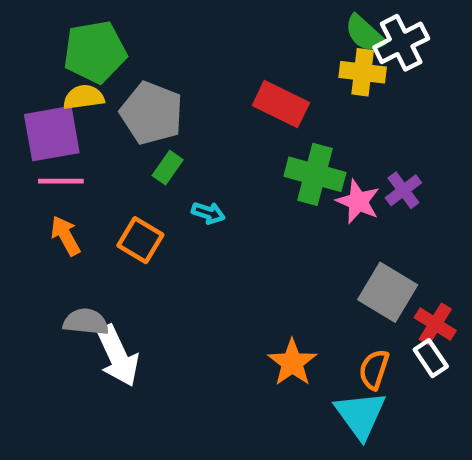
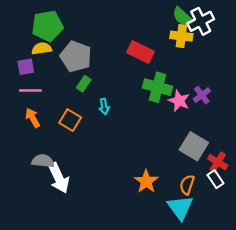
purple square: (52, 134) -> (26, 67), size x0.6
cyan arrow: (208, 213) -> (104, 106), turned 63

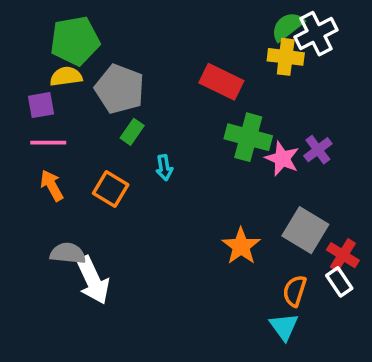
green semicircle: (183, 17) -> (287, 26), turned 100
orange star: (146, 181) -> (241, 246), moved
cyan triangle: (180, 208) -> (284, 327), size x0.7

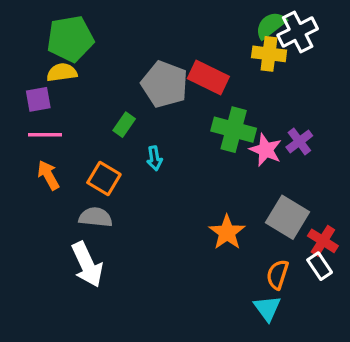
gray pentagon: (120, 89) -> (165, 84), moved
gray semicircle: (68, 253) -> (96, 217), moved

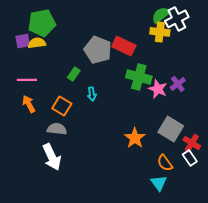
purple square: (38, 99) -> (23, 41), moved
orange semicircle: (277, 275) -> (165, 163), turned -54

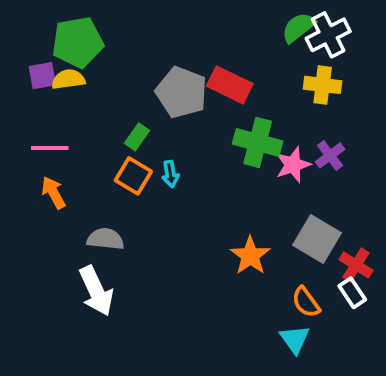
yellow cross: (160, 32) -> (323, 85), moved
pink star: (158, 89) -> (293, 165), turned 30
orange square: (62, 106) -> (133, 176), moved

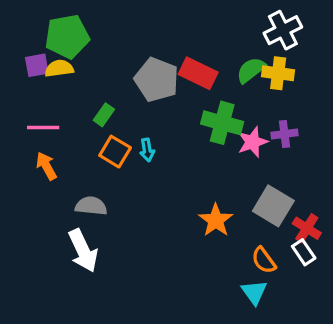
green semicircle: (298, 27) -> (251, 70), moved
green rectangle: (137, 137) -> (104, 115), moved
purple cross: (330, 155) -> (284, 134), turned 30

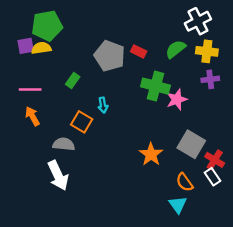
red rectangle: (198, 73) -> (139, 51), size x0.6
yellow cross: (278, 73) -> (207, 51), moved
purple cross: (284, 134) -> (210, 79), moved
orange square: (115, 152) -> (82, 122), moved

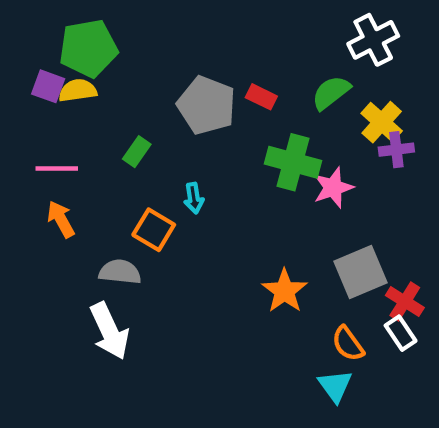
purple square: (26, 46) -> (48, 86), turned 30
yellow cross: (207, 51) -> (382, 122), moved, turned 35
gray square: (191, 144) -> (360, 272), turned 36

